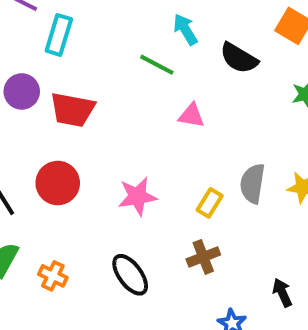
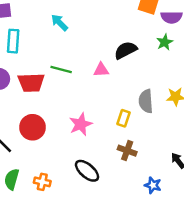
cyan arrow: (185, 29) -> (59, 23), moved
black semicircle: (239, 58) -> (126, 50), moved, turned 135
green line: (157, 65) -> (61, 70), moved
brown cross: (203, 257) -> (127, 151), turned -36

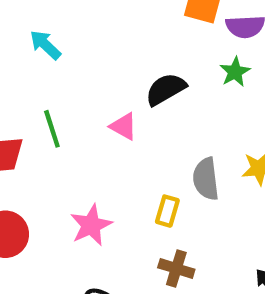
green line: (61, 70) -> (52, 129), turned 60
pink triangle: (101, 70) -> (124, 126), turned 35

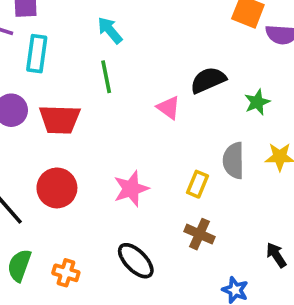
green star: (235, 72) -> (257, 102), moved
green line: (52, 129) -> (106, 77), moved

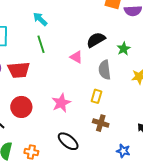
gray semicircle: (234, 161) -> (105, 70), moved

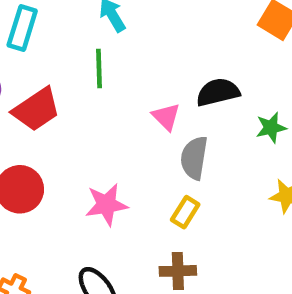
red trapezoid: (19, 70) -> (36, 109), turned -45
gray semicircle: (105, 70) -> (194, 158), moved
brown cross: (101, 123) -> (178, 271), turned -35

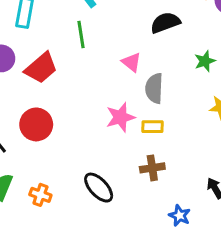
black semicircle: (218, 92) -> (165, 23), moved
pink star: (106, 204) -> (120, 117), moved
yellow rectangle: (185, 212) -> (153, 127), turned 65

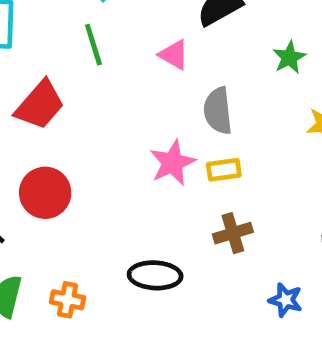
pink triangle: (131, 62) -> (174, 55), moved
black ellipse: (99, 188) -> (155, 275), turned -36

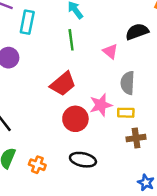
red trapezoid: (40, 105) -> (63, 84), moved
red circle: (45, 193) -> (75, 119), moved
brown cross: (233, 233) -> (136, 138), moved

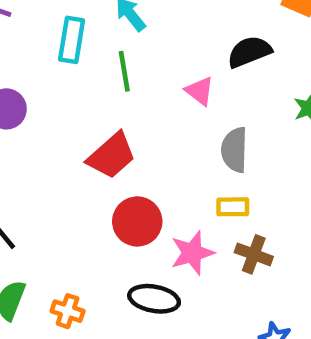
cyan rectangle: (27, 22) -> (72, 40), moved
pink star: (101, 105) -> (192, 253), moved
brown cross: (136, 138) -> (254, 254), turned 30

